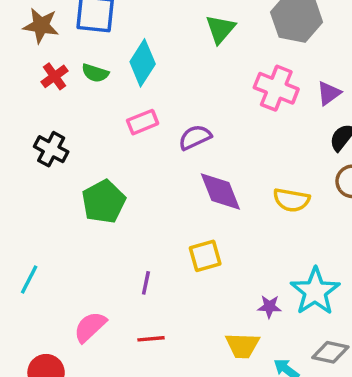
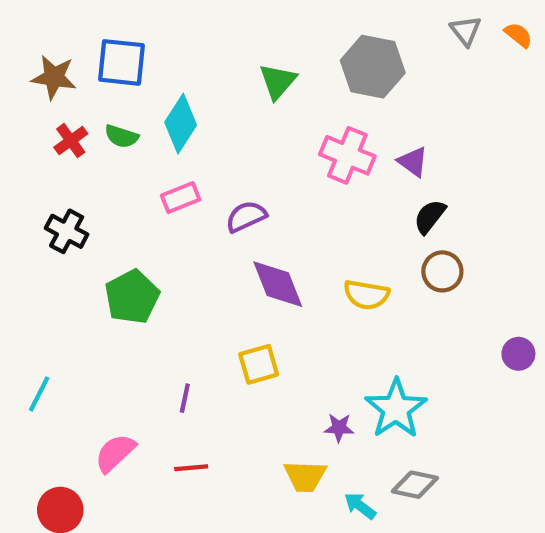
purple triangle: (329, 93) -> (413, 162), turned -48

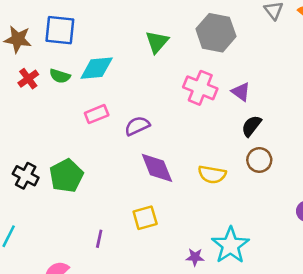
cyan diamond: (181, 124) -> (97, 68), turned 52
black cross: (67, 231) -> (26, 176), moved

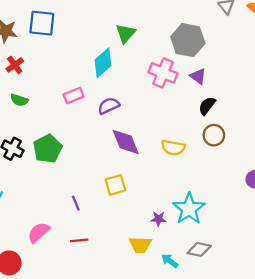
gray hexagon: (216, 33) -> (188, 40), moved
cyan diamond: (97, 68) -> (103, 63), moved, turned -36
green semicircle: (60, 76) -> (19, 100), moved
purple line: (99, 239) -> (76, 203), turned -35

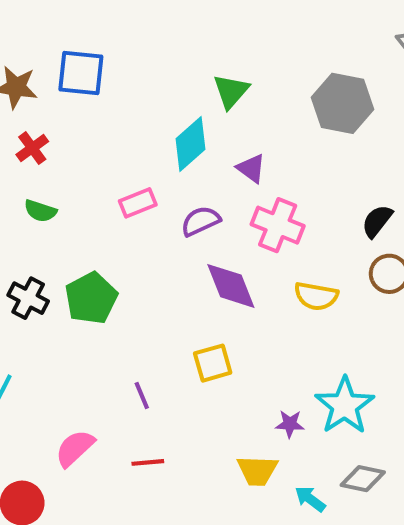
pink cross: (163, 73) -> (278, 225), moved
purple triangle: (198, 76) -> (251, 168), moved

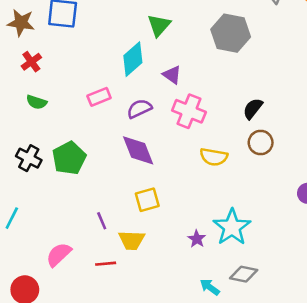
purple diamond: (231, 286) -> (138, 150), moved
purple star: (290, 424) -> (197, 239), turned 30
yellow trapezoid: (257, 471) -> (132, 240), moved

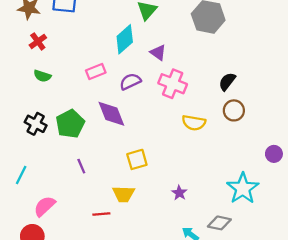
purple diamond: (138, 150) -> (111, 114), moved
purple line: (102, 221) -> (81, 166), moved
cyan star: (232, 227) -> (243, 188), moved
pink semicircle: (59, 255) -> (45, 206), moved

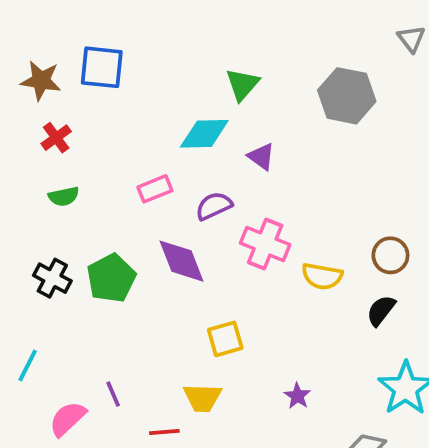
cyan diamond: (125, 39) -> (204, 134), turned 40
green semicircle: (42, 76) -> (64, 196), turned -30
black semicircle: (227, 82) -> (381, 310), moved
pink cross: (173, 84) -> (265, 244), moved
purple line: (81, 166) -> (113, 394), moved

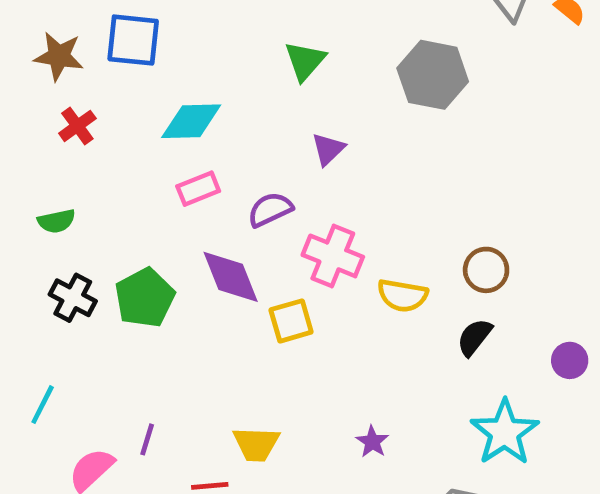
cyan diamond: (204, 134) -> (191, 121), moved
purple triangle: (261, 157) -> (328, 149), turned 40
green semicircle: (64, 196) -> (56, 221), moved
yellow square: (225, 339) -> (291, 321), moved
purple line: (113, 394) -> (147, 439), turned 40

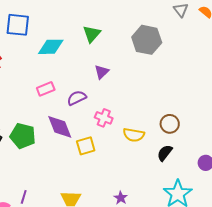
cyan diamond: (191, 121) -> (51, 47), moved
pink cross: (333, 256) -> (104, 118), size x0.7
green pentagon: (145, 298) -> (23, 136), turned -30

